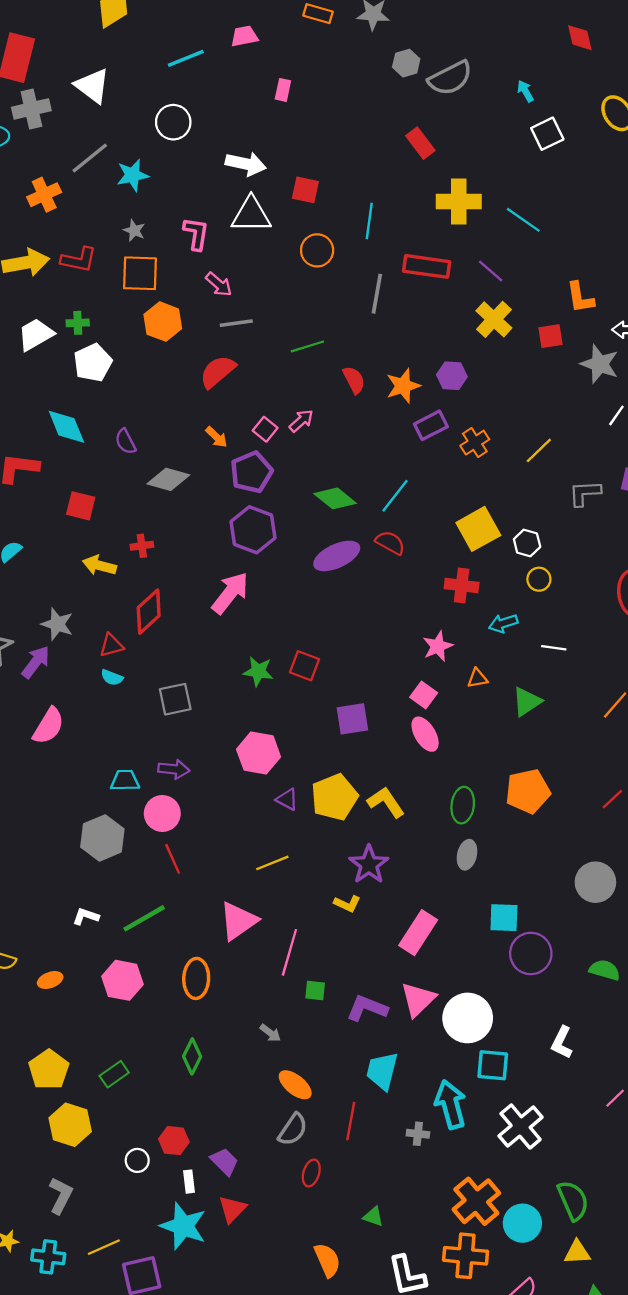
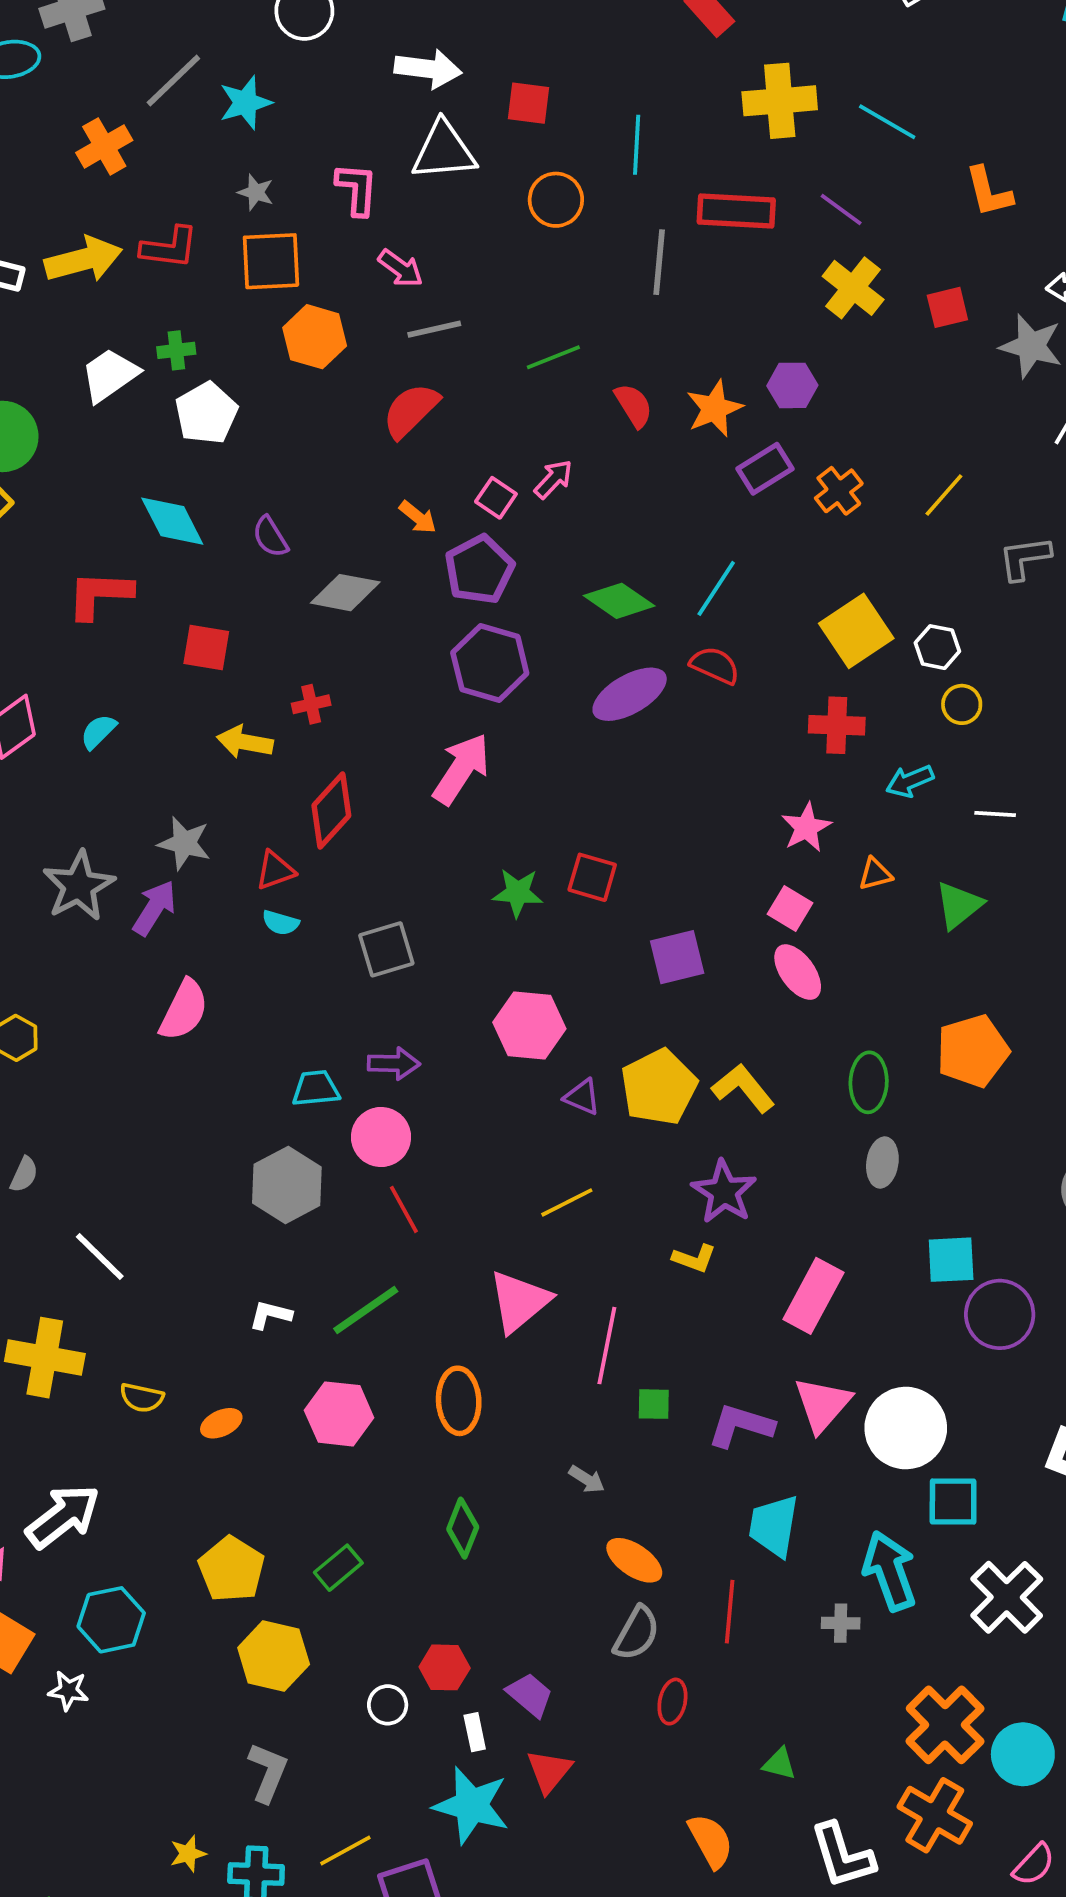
orange L-shape: (580, 297) -> (989, 192), moved
orange cross: (466, 1256) -> (935, 1815), turned 30

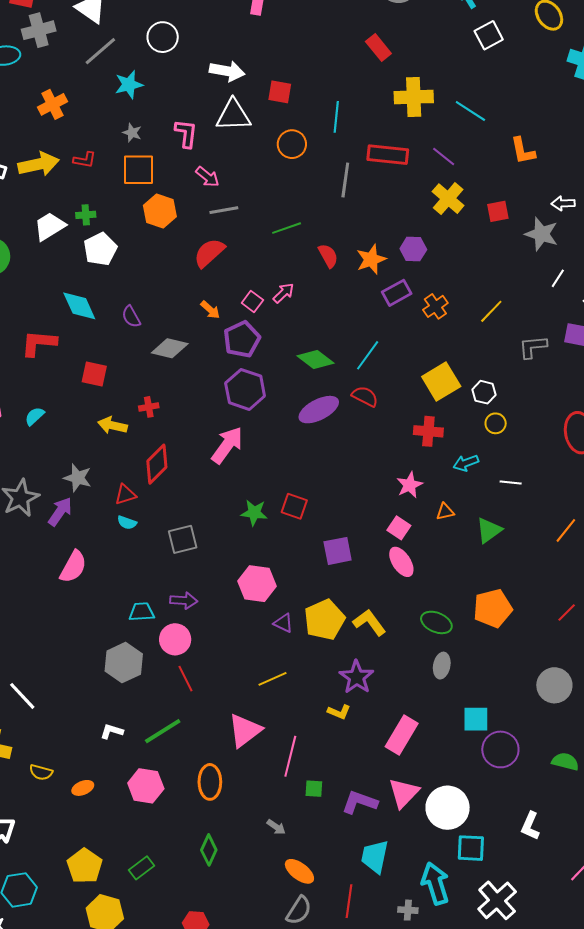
gray line: (173, 81) -> (100, 51), moved
red L-shape: (169, 247) -> (85, 160), size x0.7
green ellipse: (869, 1082) -> (436, 622), turned -72

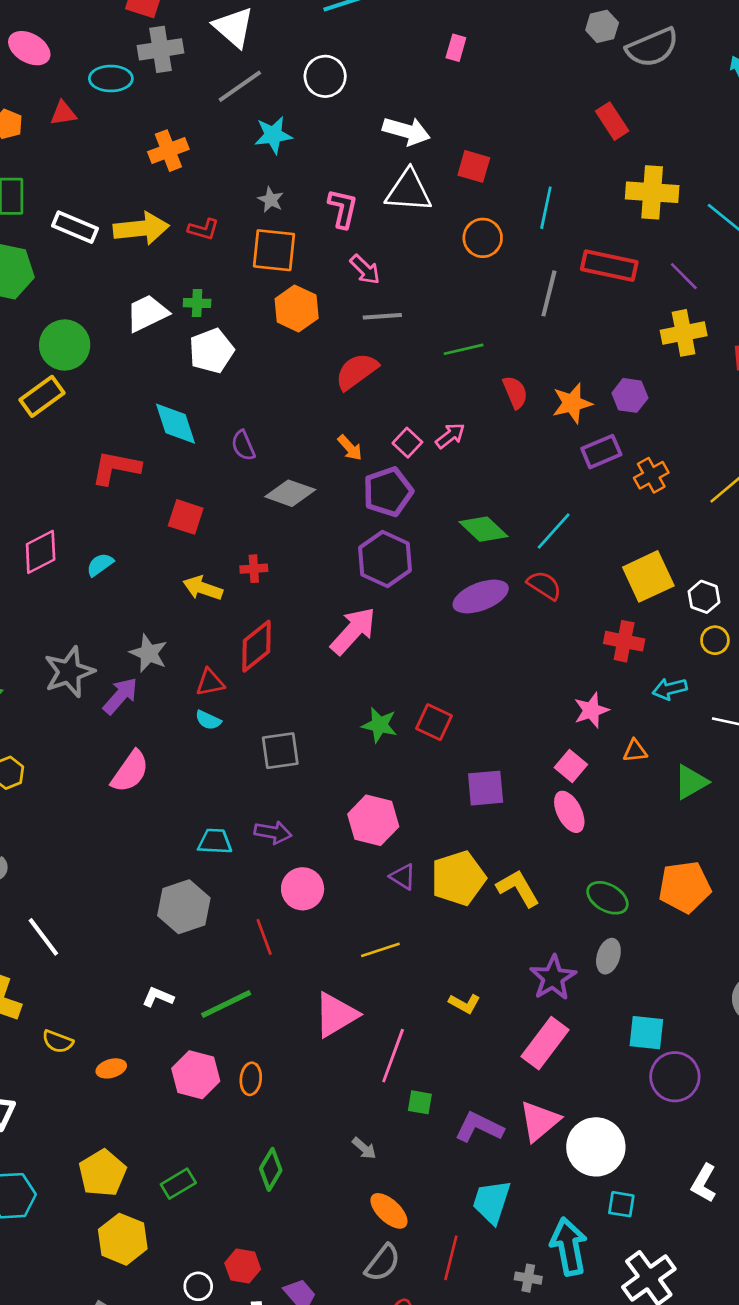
yellow cross: (448, 199) -> (684, 333), turned 32
pink circle: (175, 639) -> (303, 889), moved
purple star: (357, 677) -> (553, 978), moved
orange ellipse: (210, 782) -> (251, 1079), moved, size x0.7
cyan square: (471, 848) -> (621, 1204), size x0.7

